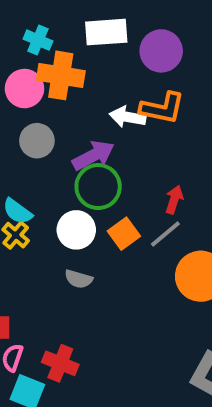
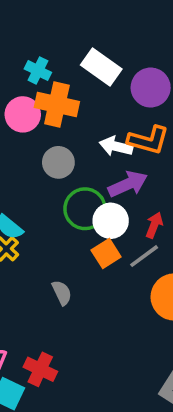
white rectangle: (106, 32) -> (101, 67), turned 36
gray circle: (37, 141) -> (58, 162), moved
purple arrow: (93, 155) -> (128, 184), moved
white circle: (76, 230) -> (111, 221), moved
gray semicircle: (79, 279) -> (62, 293), turned -135

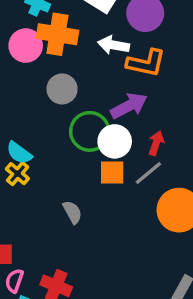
white arrow: (116, 146) -> (113, 45), moved
orange square: (106, 253) -> (112, 173), turned 36

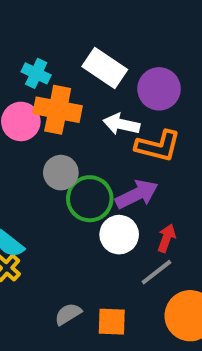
green circle: (90, 131) -> (90, 199), moved
orange square: (112, 173) -> (112, 322), moved
gray semicircle: (72, 212) -> (68, 314), turned -95

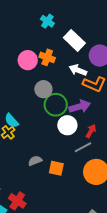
cyan cross: (36, 73) -> (47, 21), moved
orange cross: (58, 110) -> (47, 57), size x0.7

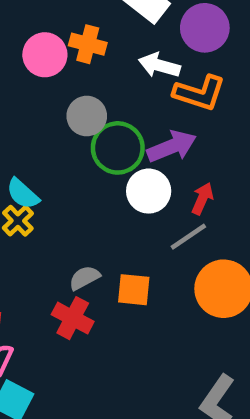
red cross: (17, 201) -> (73, 318), moved

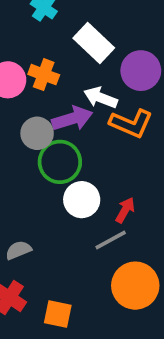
purple arrow: (172, 146) -> (72, 119), moved
gray semicircle: (84, 278) -> (18, 250), moved
orange square: (134, 290) -> (58, 314), moved

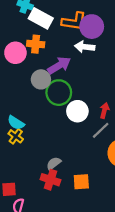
white rectangle: (94, 43) -> (41, 18), moved
white arrow: (101, 98) -> (85, 47), moved
orange L-shape: (131, 123) -> (74, 21), moved
gray semicircle: (18, 250) -> (54, 163), moved

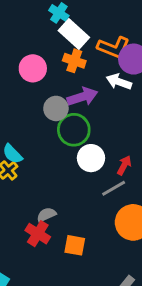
orange cross: (36, 44) -> (74, 61), moved

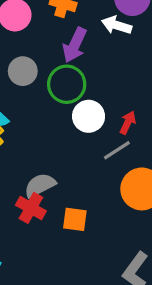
purple arrow: (82, 97) -> (75, 45), turned 136
gray circle: (56, 108) -> (23, 71), moved
gray semicircle: (46, 215) -> (40, 185), size x1.4

